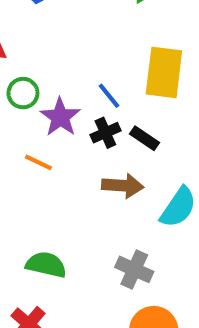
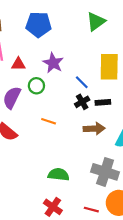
purple star: (60, 117) -> (53, 63), moved
black rectangle: (144, 138) -> (103, 102), turned -32
gray cross: (134, 269) -> (105, 172), size x1.4

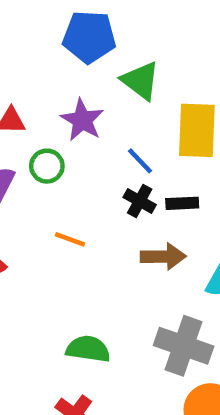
green triangle: (96, 22) -> (141, 81), moved, turned -48
blue pentagon: (39, 24) -> (89, 37), moved
black cross: (82, 102) -> (140, 201), turned -32

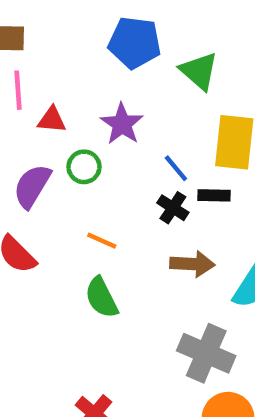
green triangle: (141, 81) -> (199, 71), moved
black rectangle: (182, 203) -> (214, 195), moved
green semicircle: (88, 349) -> (101, 298), moved, turned -129

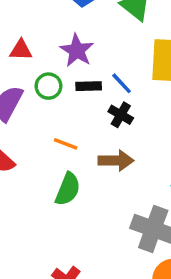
black rectangle: (214, 195) -> (89, 86), moved
brown arrow: (192, 264) -> (116, 161), moved
green semicircle: (101, 298) -> (68, 189), turned -128

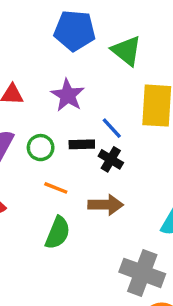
green circle: (48, 86) -> (41, 148), moved
black rectangle: (89, 86) -> (82, 144), moved

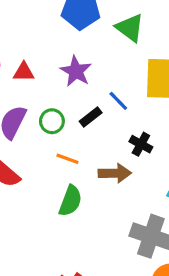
black rectangle: (82, 144) -> (91, 117), turned -35
black cross: (111, 159) -> (141, 144), moved

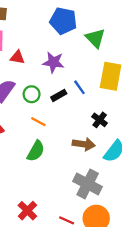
purple star: (76, 71) -> (53, 62), turned -30
black cross: (141, 144) -> (100, 120), moved
brown arrow: (115, 173) -> (84, 144), moved

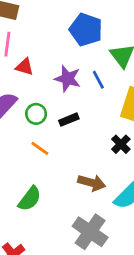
blue line: (79, 87) -> (98, 80), moved
black cross: (100, 120) -> (121, 144), moved
green semicircle: (36, 151) -> (30, 199), moved

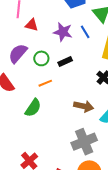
orange line: (40, 148) -> (45, 83), turned -56
green semicircle: (30, 199) -> (33, 108), moved
gray cross: (90, 232) -> (84, 142), turned 35

